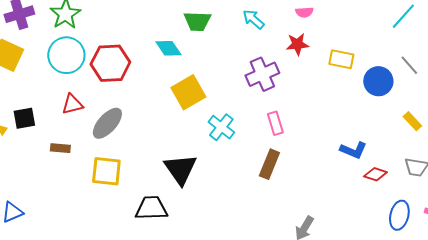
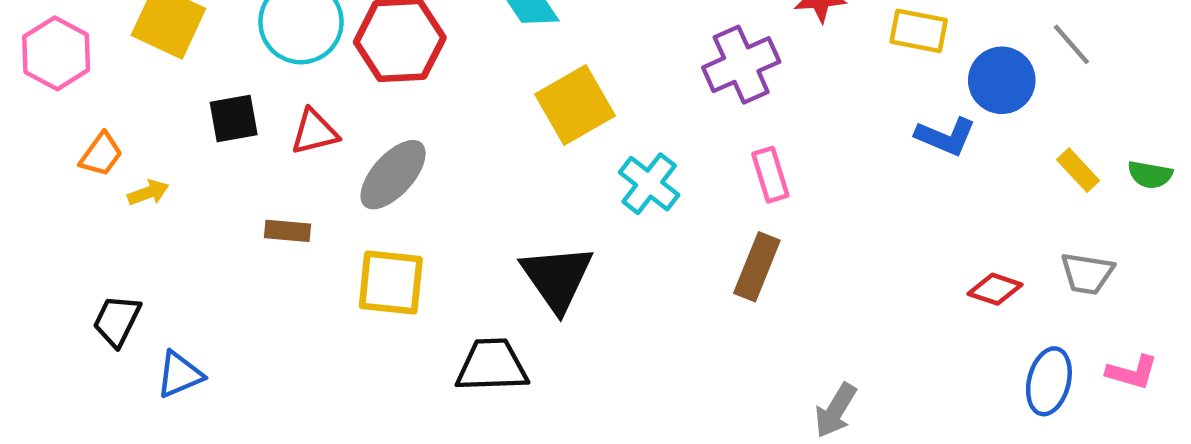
black square: (24, 118) -> (234, 118), moved
blue L-shape: (353, 150) -> (946, 136), moved

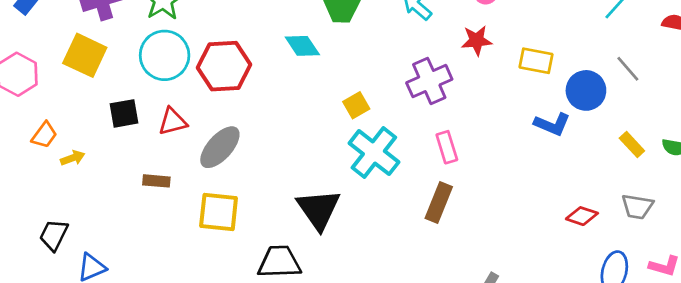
yellow square: (575, 105) -> (356, 105), moved, size x0.6
cyan cross: (649, 184) -> (374, 153), size x1.4

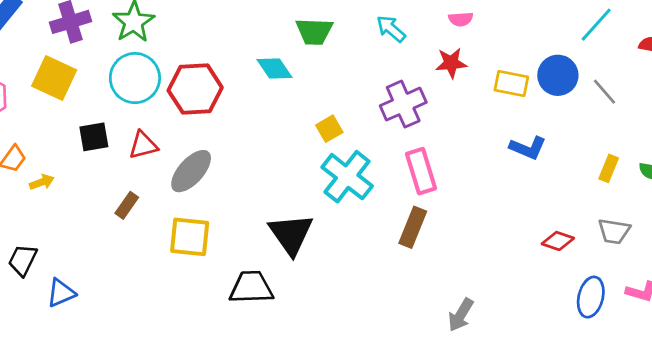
blue circle: (586, 90) -> (558, 75), moved
yellow rectangle: (632, 144) -> (609, 168), turned 65
pink rectangle: (447, 147) -> (421, 171), size x1.4
brown rectangle: (156, 181) -> (127, 205), turned -60

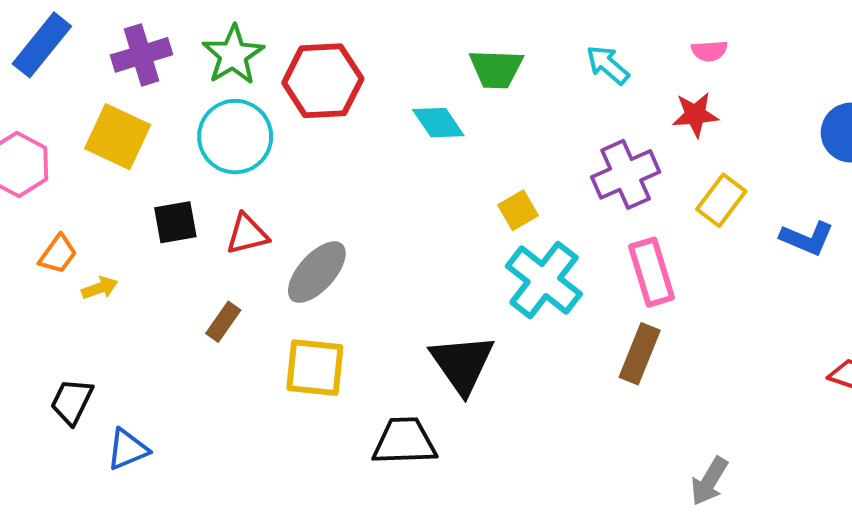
yellow rectangle: (511, 83) -> (721, 200), moved, turned -64
red hexagon: (195, 89) -> (323, 81), moved

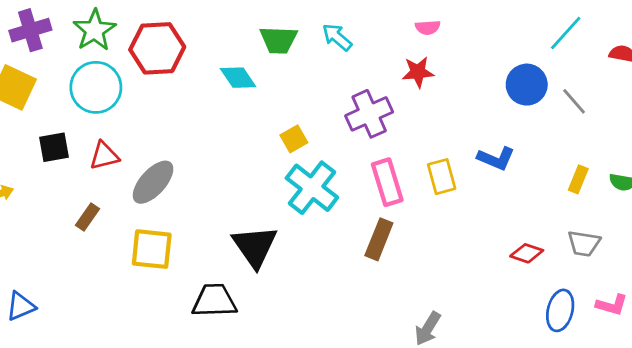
cyan arrow: (608, 65) -> (337, 37), moved
yellow rectangle: (721, 200) -> (442, 177), moved, turned -52

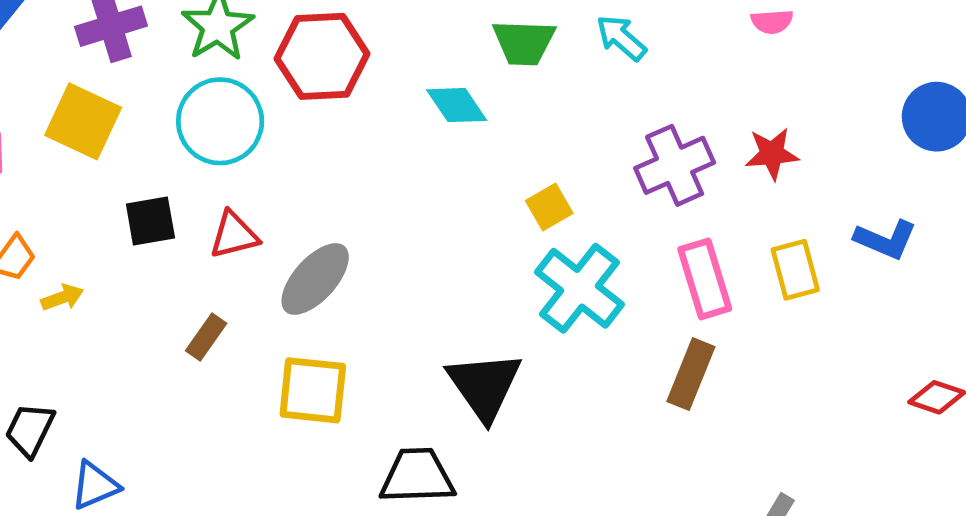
red star: (418, 72) -> (772, 154), moved

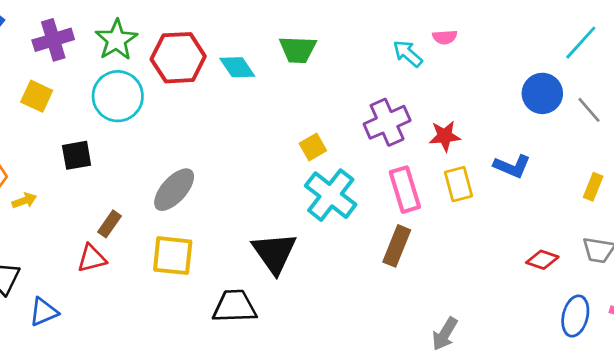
cyan arrow: (621, 38) -> (408, 54), moved
cyan diamond: (457, 105) -> (237, 67), moved
yellow square: (83, 121) -> (37, 96), size x0.7
red star: (772, 154) -> (445, 136), moved
red triangle: (234, 235) -> (92, 258), moved

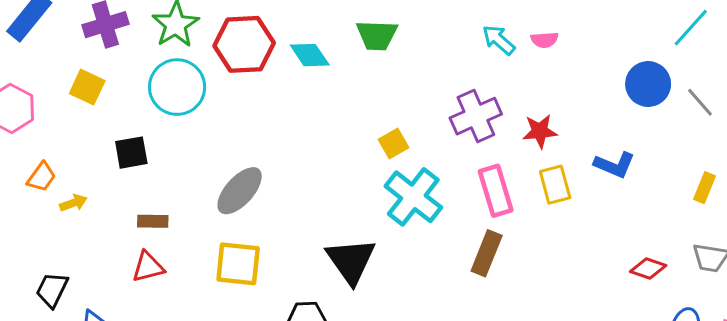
pink semicircle: (445, 37) -> (544, 40), moved
brown rectangle: (110, 224) -> (153, 221), moved, turned 56

